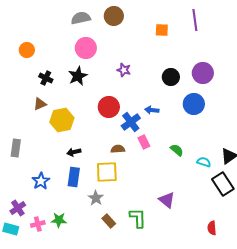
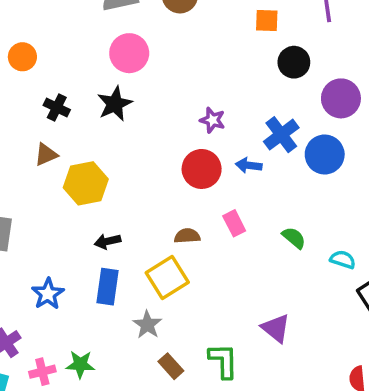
purple star: (124, 70) -> (212, 120), moved
black circle: (171, 77) -> (294, 62), moved
red circle: (109, 107) -> (202, 169), moved
blue cross: (131, 122) -> (281, 135), moved
yellow square: (107, 172) -> (167, 278), turned -30

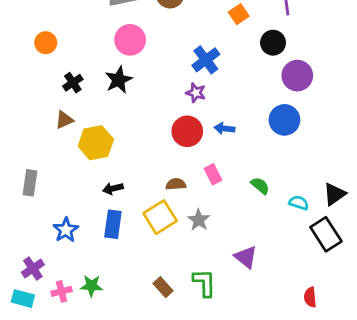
orange square: (267, 21) -> (239, 14), turned -36
black circle: (294, 62) -> (273, 43), moved
black cross: (57, 107) -> (73, 83), turned 30
blue cross: (281, 135) -> (206, 60), moved
gray star: (147, 325) -> (199, 220), moved

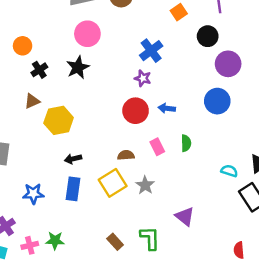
orange circle: (46, 43) -> (23, 46), moved
green semicircle: (260, 186) -> (186, 143), moved, turned 49
blue star: (66, 230) -> (33, 194), turned 30

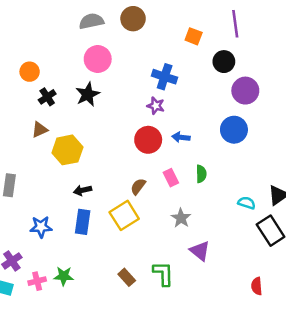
orange square: (179, 12) -> (194, 36), turned -35
blue cross: (151, 51) -> (165, 77), turned -35
brown semicircle: (126, 155) -> (138, 186), turned -49
gray star: (145, 185) -> (181, 218), moved

